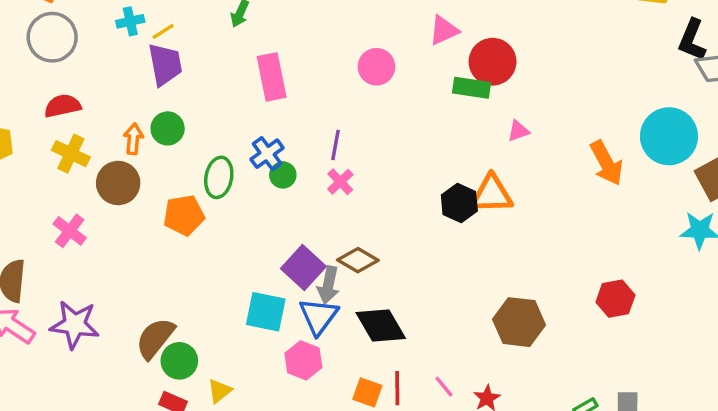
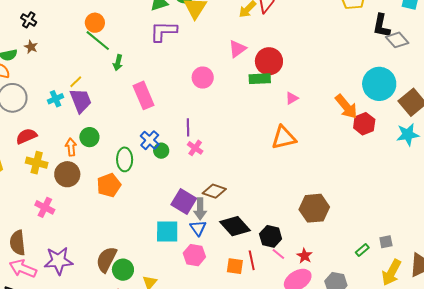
cyan cross: (130, 21) -> (56, 99), moved
black hexagon: (459, 203) -> (271, 236), moved
red hexagon: (615, 299) -> (364, 124), moved
blue triangle: (319, 316) -> (198, 228), size x0.7

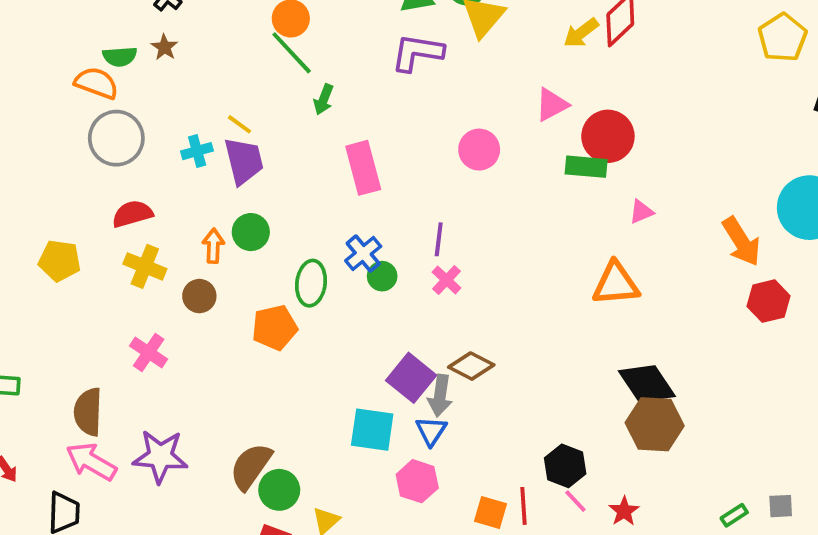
yellow line: (76, 82) -> (239, 124), turned 72
red hexagon: (364, 124) -> (769, 301), moved
brown circle: (67, 174) -> (199, 296), size x0.7
black diamond: (235, 226) -> (647, 384), moved

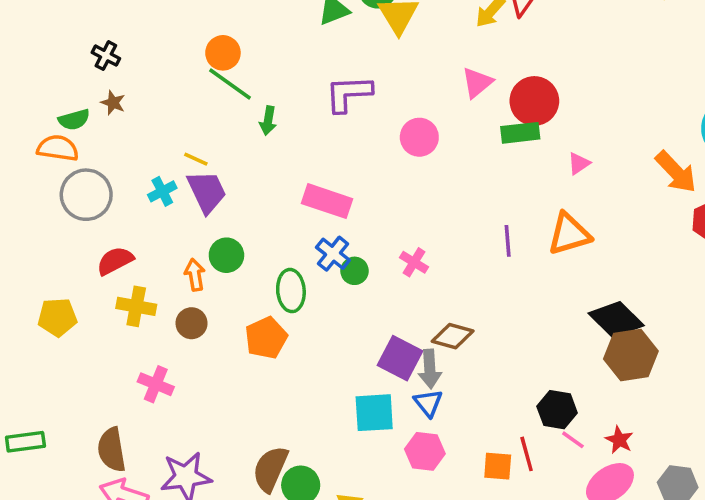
purple L-shape: (417, 53) -> (349, 94), moved
pink rectangle: (363, 168) -> (327, 201), moved, turned -45
purple line: (439, 239) -> (508, 241), moved

